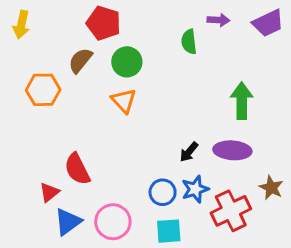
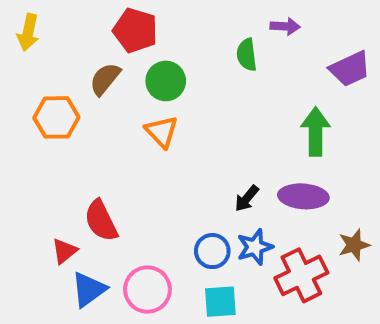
purple trapezoid: (268, 23) -> (350, 69), moved
brown star: (271, 188) -> (354, 245), turned 30

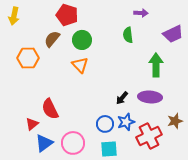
green semicircle: (247, 55) -> (128, 35), moved

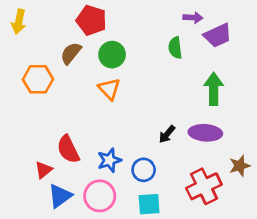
purple trapezoid: (173, 34) -> (218, 35), moved
blue star: (126, 122) -> (109, 160), moved

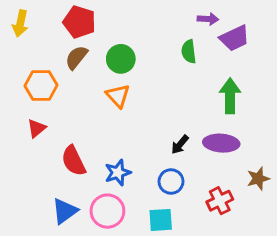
red pentagon: (91, 20) -> (79, 22), moved
red triangle: (43, 170) -> (37, 128), moved
blue circle: (144, 170) -> (171, 181), moved
red cross: (204, 186) -> (220, 201), size x0.7

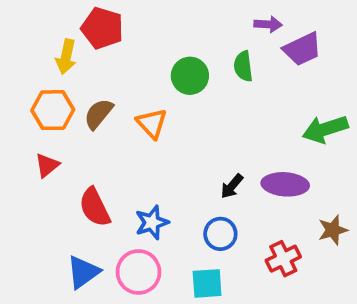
yellow arrow: (20, 23) -> (66, 57), moved
brown semicircle: (76, 57) -> (98, 114), moved
green circle: (121, 59) -> (190, 76), moved
green arrow: (230, 96) -> (325, 129), moved, turned -108

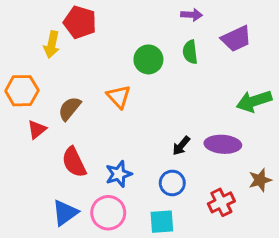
purple arrow: (268, 24) -> (192, 15), moved
orange hexagon: (53, 110) -> (22, 91), moved
brown semicircle: (98, 114) -> (70, 109), moved

